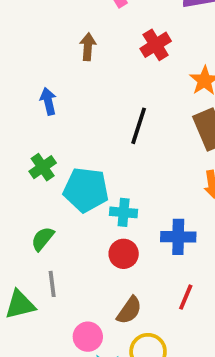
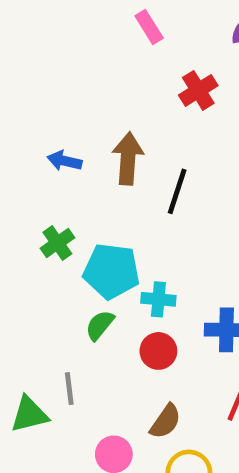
brown arrow: (88, 47) -> (128, 158), moved, size x1.5
blue arrow: (48, 101) -> (64, 161), turned -64
green semicircle: (43, 239) -> (100, 325), moved

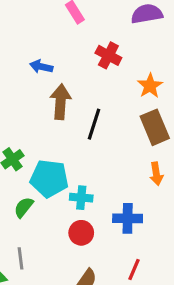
red cross: (198, 90) -> (108, 55), turned -30
blue arrow: (64, 161) -> (41, 67), moved
green semicircle: (100, 325) -> (24, 207), moved

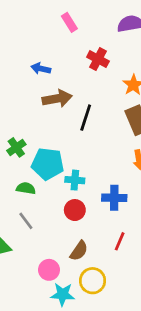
brown arrow: (60, 102) -> (57, 98), turned 76
green semicircle: (24, 207) -> (26, 188), turned 60
gray line: (20, 258) -> (26, 221), moved, turned -30

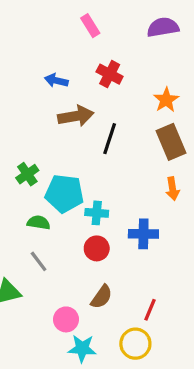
red cross: (98, 59) -> (110, 74), moved
red line: (120, 241) -> (150, 310), moved
yellow circle: (93, 281) -> (135, 344), moved

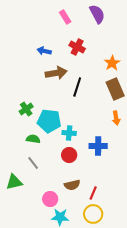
purple semicircle: (163, 27) -> (97, 14), moved, turned 72
brown semicircle: (102, 297) -> (72, 185), turned 42
red line: (150, 310) -> (93, 193), moved

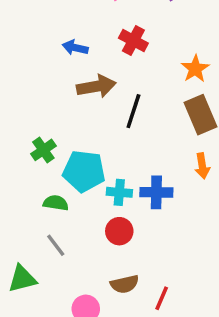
blue cross: (98, 146) -> (156, 192), moved

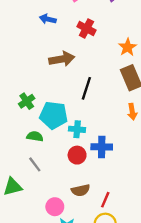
blue arrow: (75, 48) -> (48, 19), moved
black line: (133, 111) -> (86, 88), moved
blue cross: (156, 192) -> (102, 147), moved

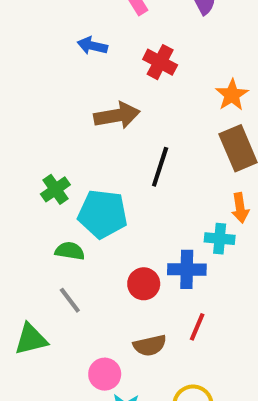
cyan cross: (77, 129) -> (220, 239), moved
red line: (105, 200) -> (197, 327), moved

